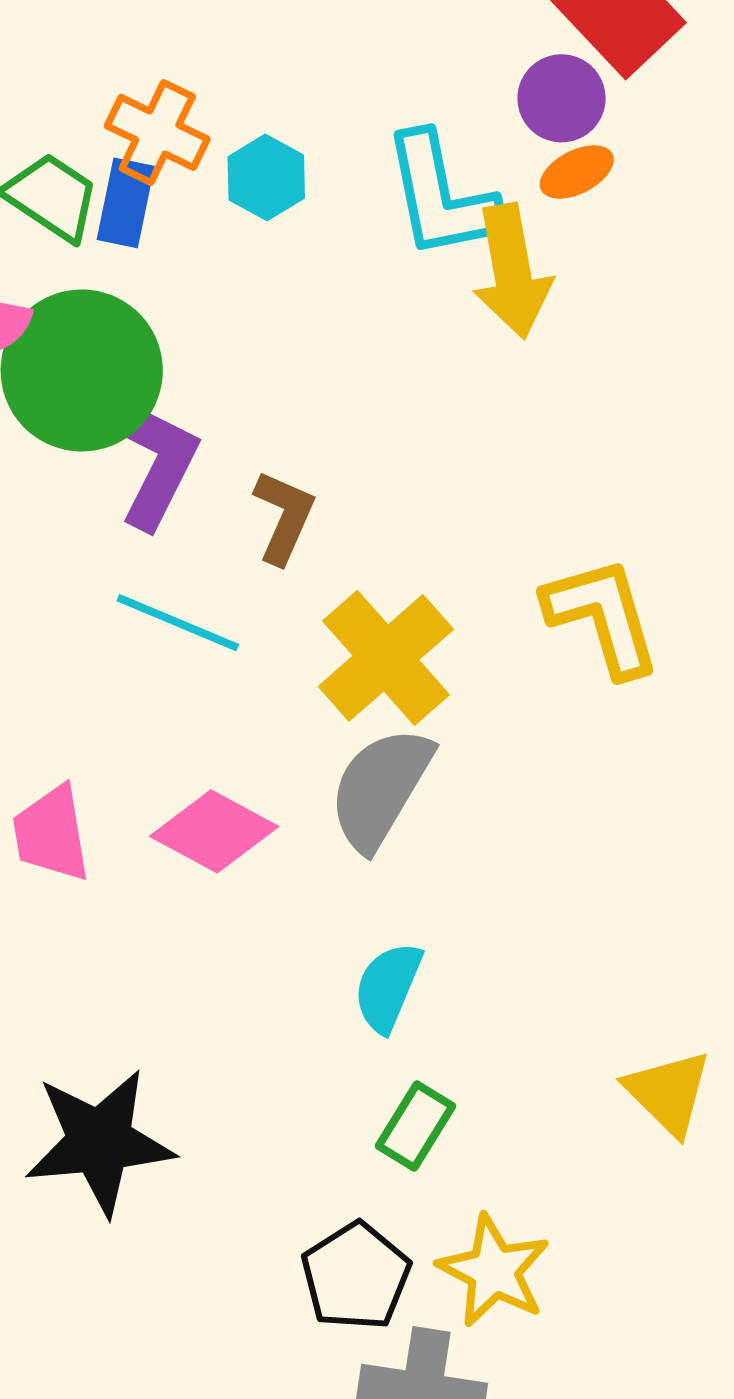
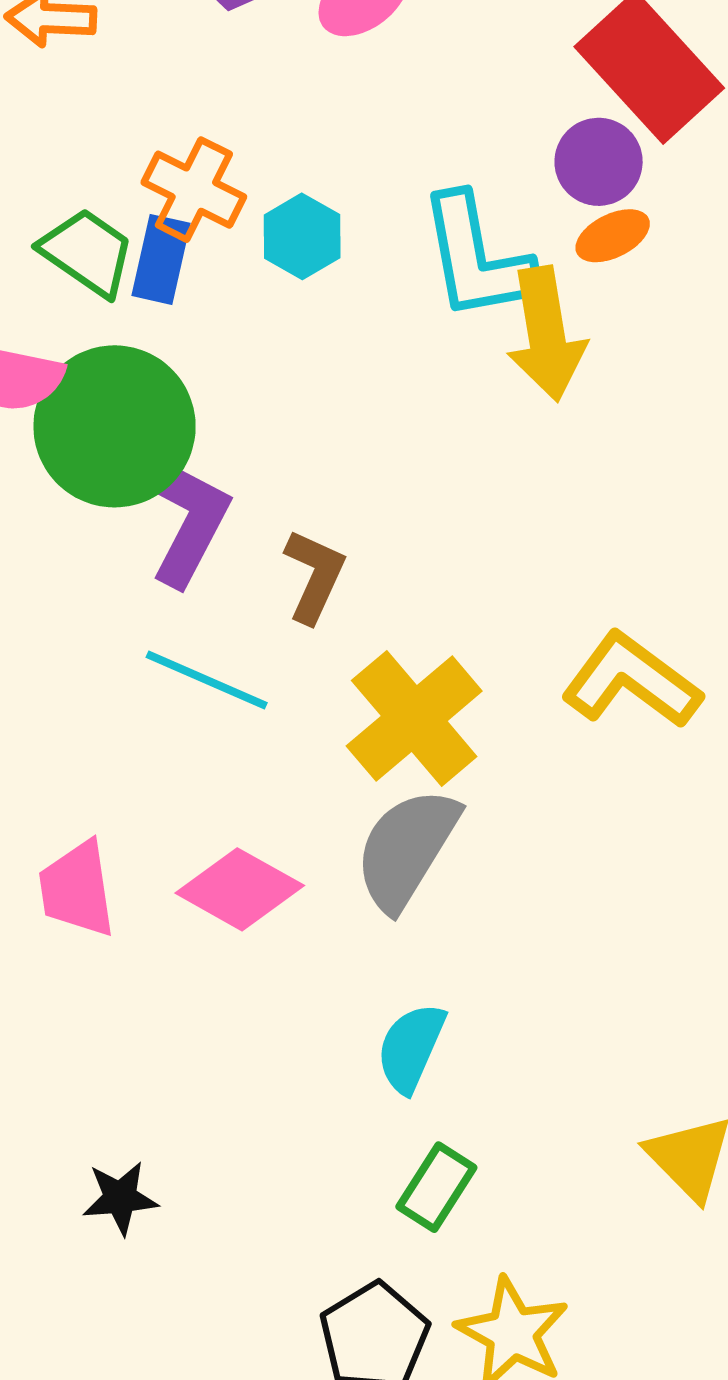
yellow L-shape: (602, 616) -> (631, 681), turned -38
black star: (100, 1142) -> (120, 1198), size x0.5

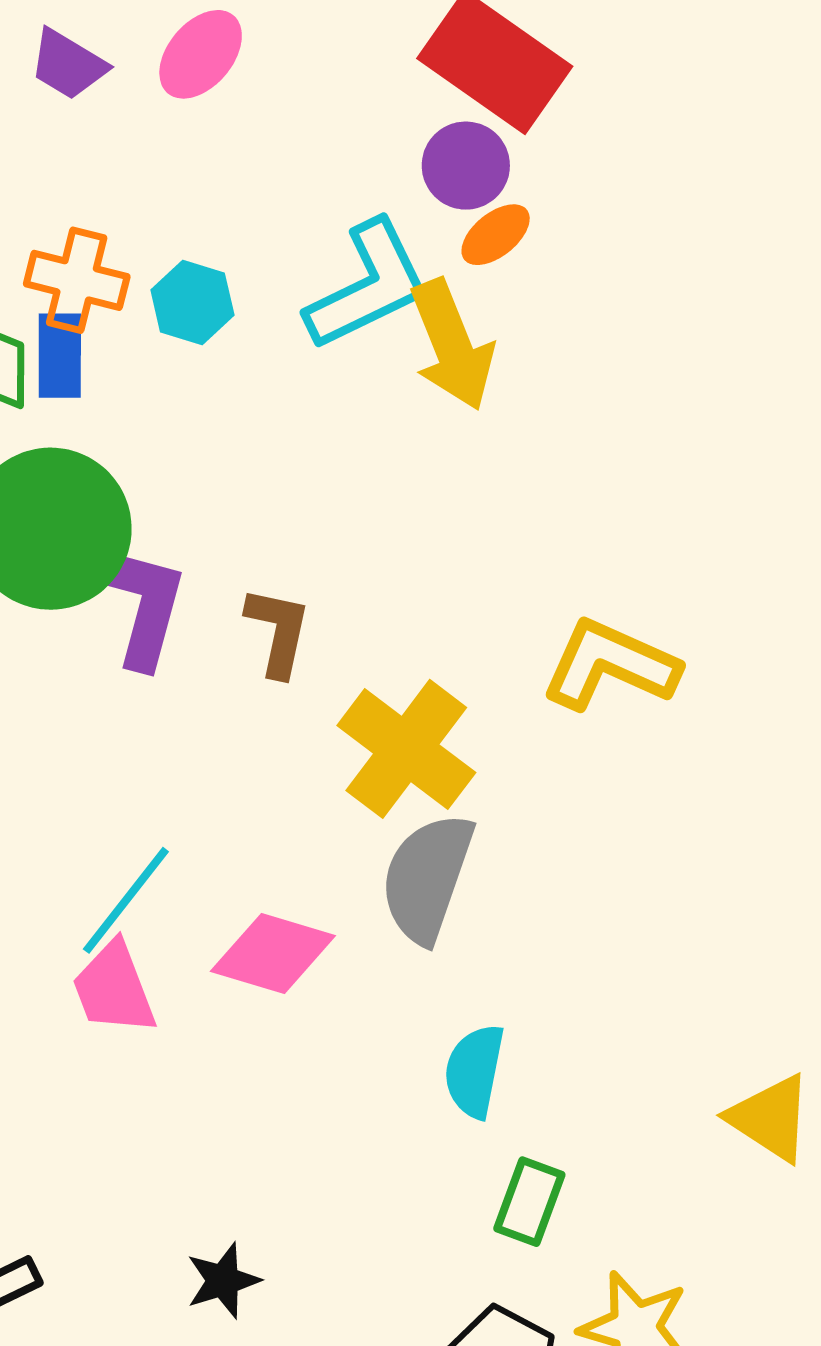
cyan L-shape: (477, 258) -> (368, 285), turned -93
cyan line: (207, 680) -> (126, 900), moved, turned -63

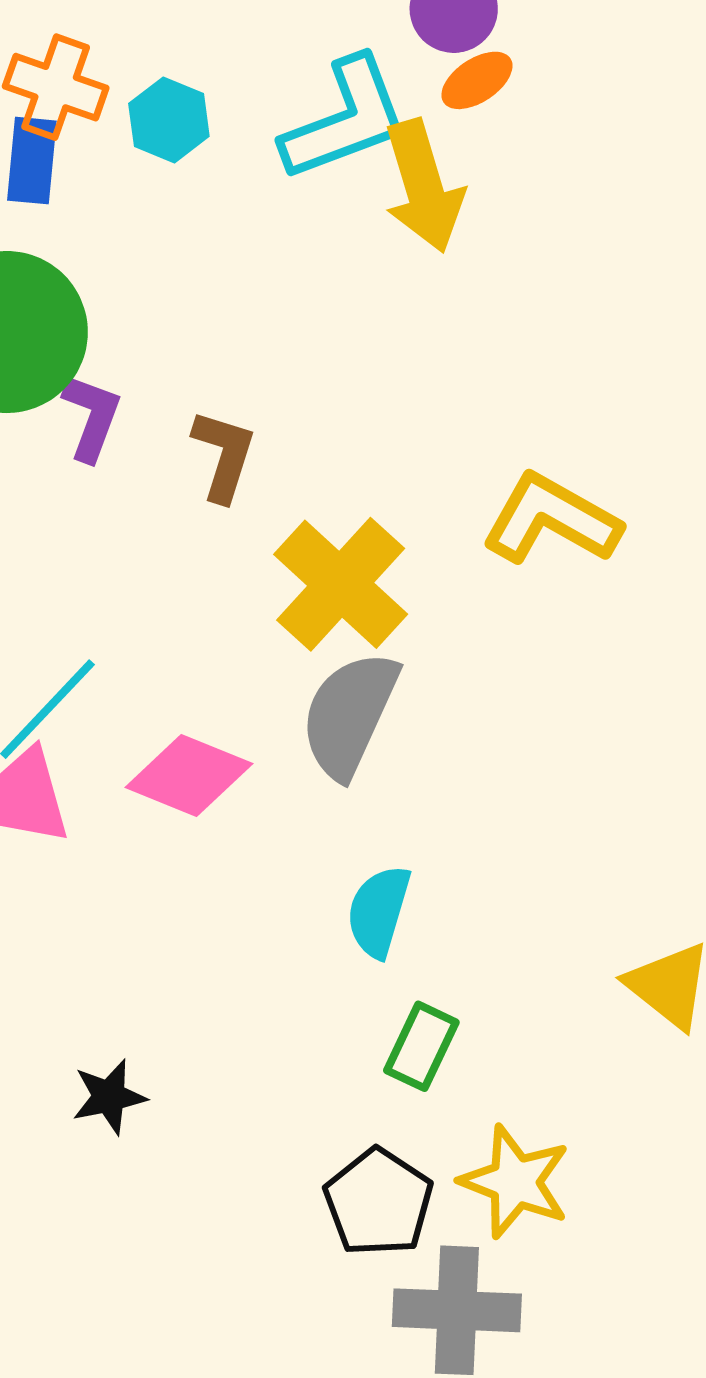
purple L-shape: (143, 606) -> (92, 417), size x0.7

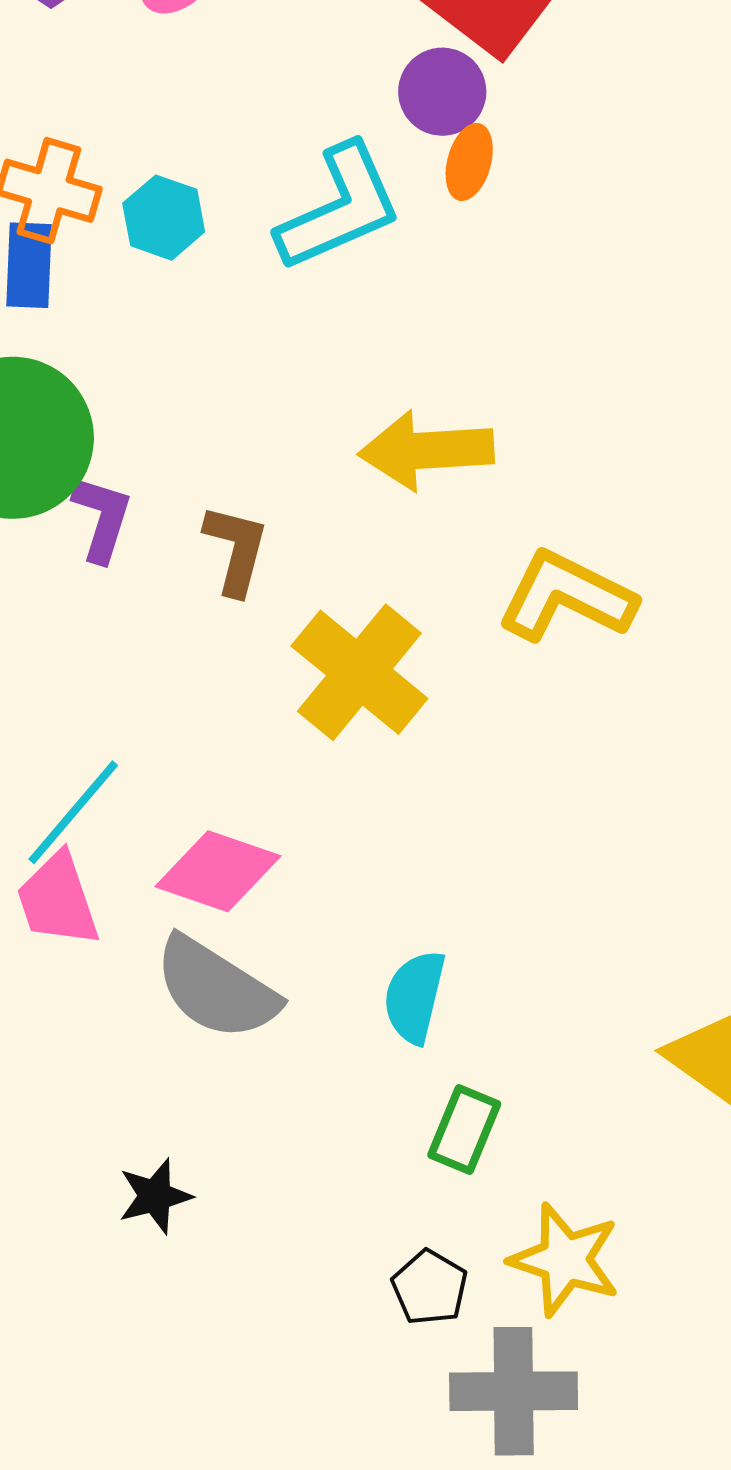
orange ellipse: (477, 80) -> (469, 162), turned -38
yellow arrow: (423, 186) -> (426, 450), moved, turned 106
gray semicircle: (349, 715) -> (216, 988), moved, turned -79
black pentagon: (379, 1202) -> (430, 1288), size x0.7

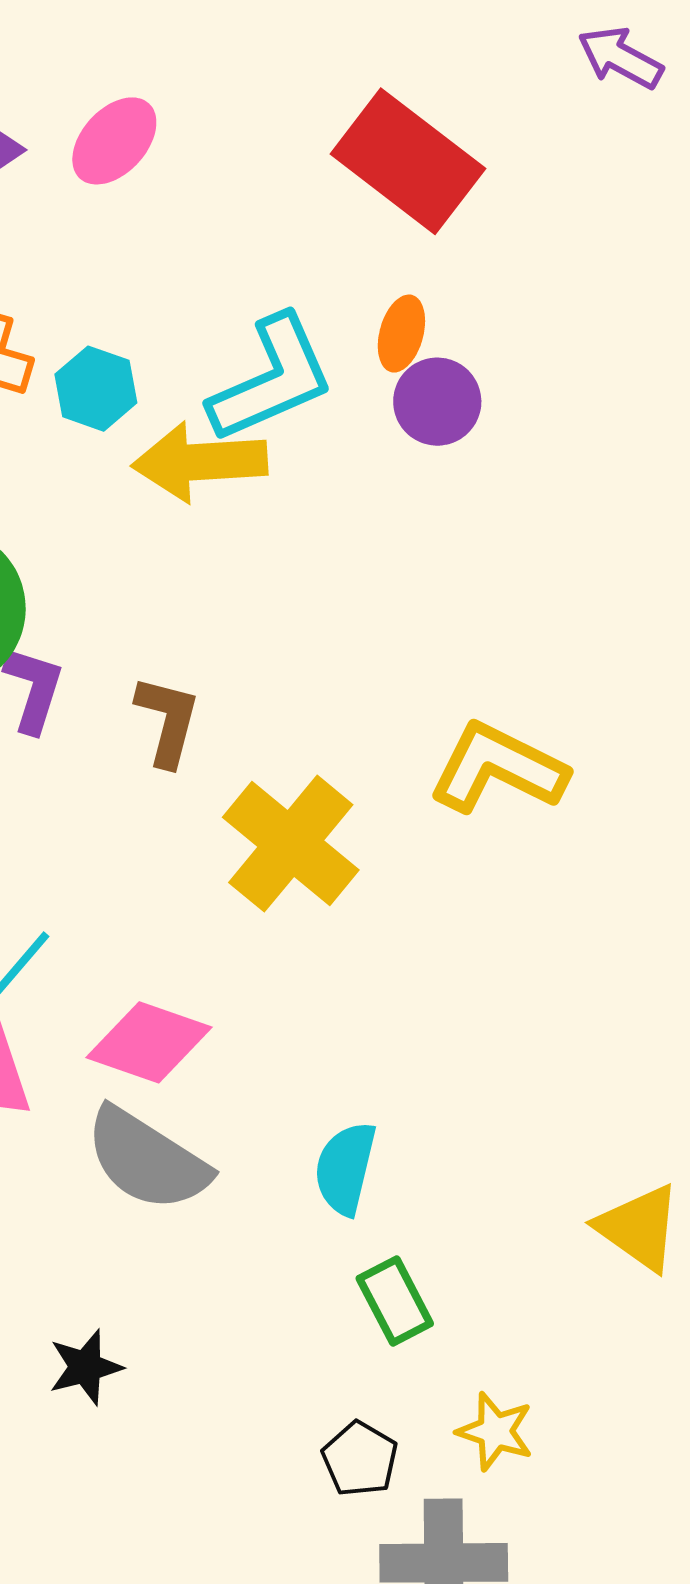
purple circle: (442, 92) -> (437, 402), moved
yellow arrow: (426, 450) -> (200, 462), moved
green rectangle: (464, 1129) -> (395, 1301), turned -50
yellow star: (565, 1260) -> (495, 1431), size x0.7

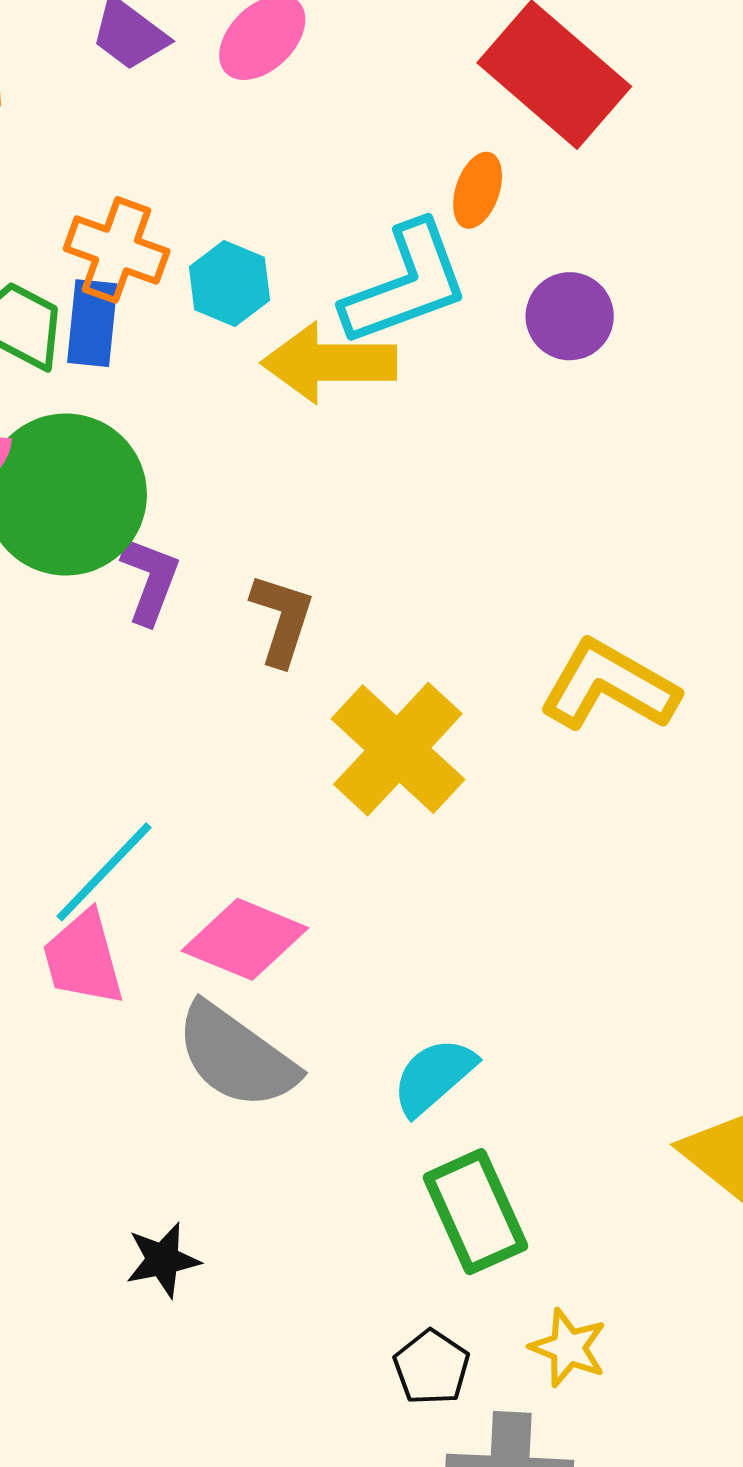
orange ellipse: (401, 334) -> (478, 190), moved
cyan semicircle: (345, 1168) -> (434, 1076), turned 32
green rectangle: (395, 1301) -> (475, 1212), size x1.4

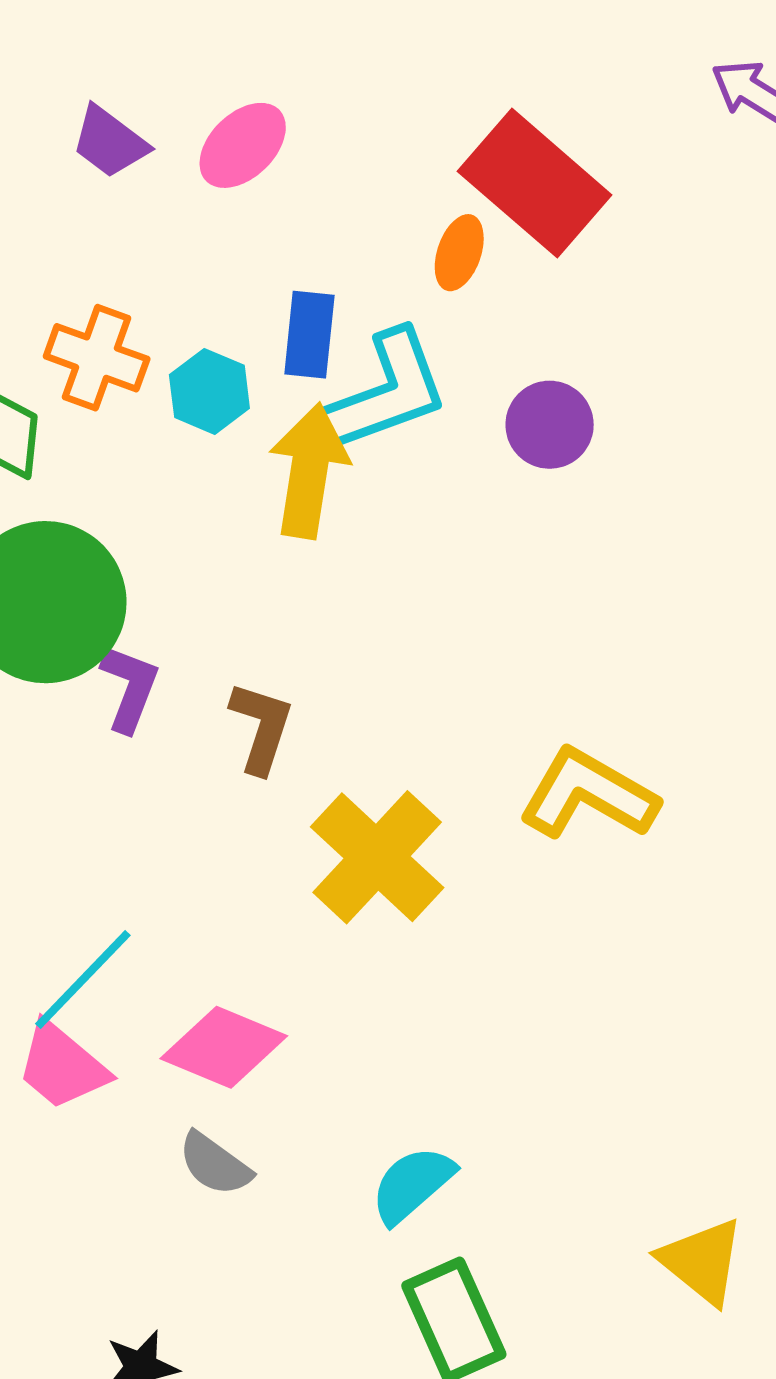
orange ellipse: (478, 190) -> (459, 253), moved
blue rectangle: (92, 323) -> (309, 335), moved
yellow arrow: (329, 363) -> (309, 471), turned 99
pink trapezoid: (83, 958) -> (62, 1066), turned -35
gray semicircle: (236, 1056) -> (215, 1164), size x0.6

